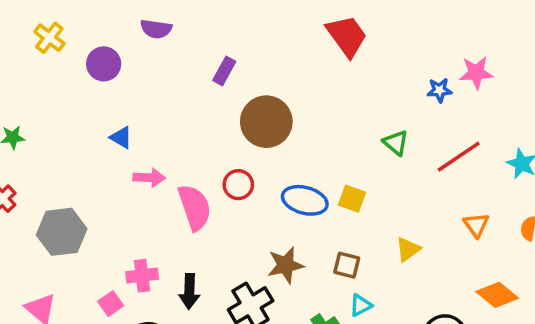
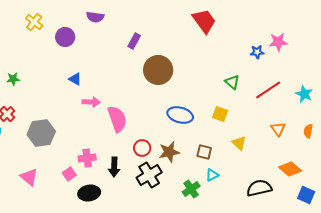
red circle: (238, 185) -> (142, 148), moved
yellow square: (352, 199) -> (220, 114), moved
yellow triangle: (408, 249) -> (239, 143), turned -42

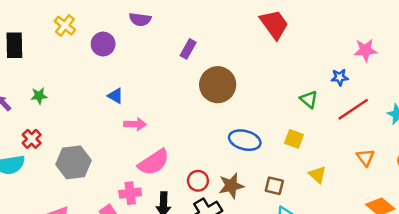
blue star: (257, 52) -> (340, 77), moved
pink semicircle: (117, 119) -> (154, 162), moved, turned 76

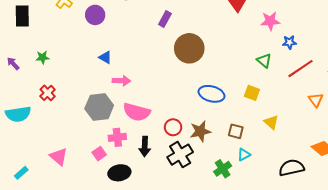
pink star: (365, 50) -> (270, 21), moved
red cross: (32, 139) -> (48, 93), moved
orange triangle: (365, 157) -> (316, 100), moved
gray hexagon: (74, 162) -> (99, 107), moved
pink semicircle: (154, 162) -> (137, 112), turned 48

